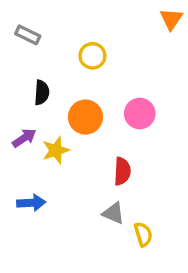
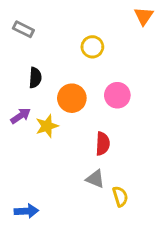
yellow circle: (92, 56) -> (92, 47), moved
blue arrow: (31, 203) -> (26, 211), moved

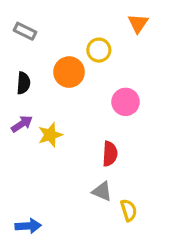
orange triangle: (144, 16) -> (138, 23), moved
black semicircle: (35, 78) -> (23, 83), moved
orange circle: (72, 98) -> (69, 72), moved

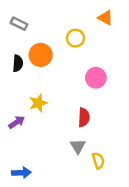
orange triangle: (138, 23) -> (105, 18), turned -35
orange circle: (69, 72) -> (41, 55), moved
purple arrow: (22, 124) -> (17, 122), moved
gray triangle: (102, 191) -> (78, 146), turned 35

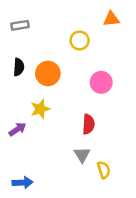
orange triangle: (105, 18) -> (111, 19), turned -35
gray rectangle: (19, 24) -> (20, 25), turned -35
orange circle: (41, 55) -> (48, 73), moved

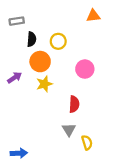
yellow circle: (80, 40) -> (58, 41), moved
black semicircle: (19, 67) -> (32, 39), moved
yellow star: (40, 109) -> (44, 84), moved
purple arrow: (17, 129) -> (15, 78), moved

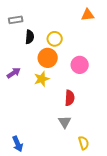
orange circle: (40, 62) -> (48, 58), moved
yellow semicircle: (87, 143) -> (84, 143), moved
blue arrow: (19, 153) -> (18, 144), turned 70

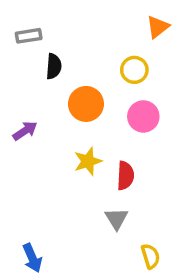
orange triangle: (88, 15) -> (158, 27), turned -32
yellow circle: (55, 39) -> (134, 70), moved
yellow star: (42, 79) -> (88, 161), moved

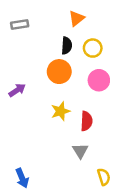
orange triangle: (158, 27) -> (77, 18), moved
black semicircle: (54, 66) -> (67, 46), moved

